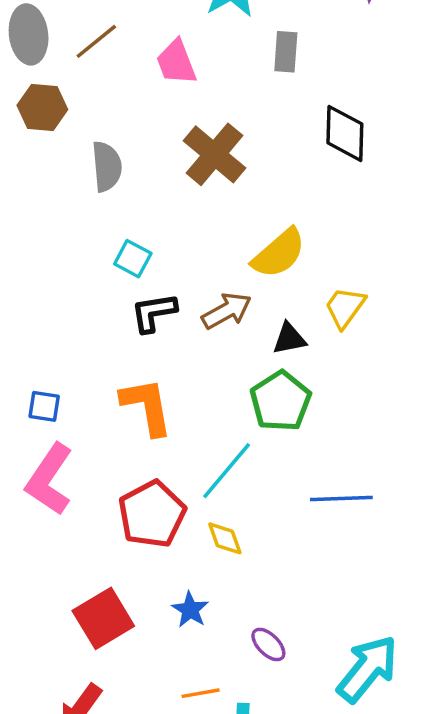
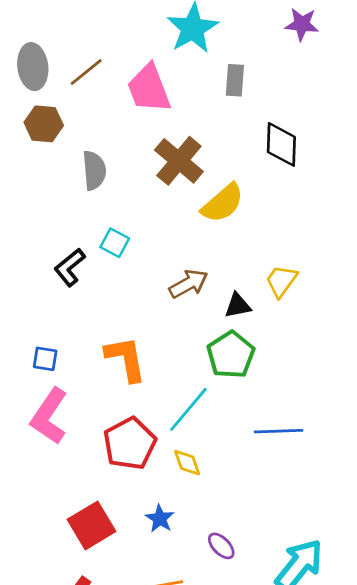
pink trapezoid: (176, 62) -> (149, 88), size x1.4
yellow semicircle: (279, 253) -> (223, 203), moved
black L-shape: (154, 313) -> (70, 267), moved, turned -30

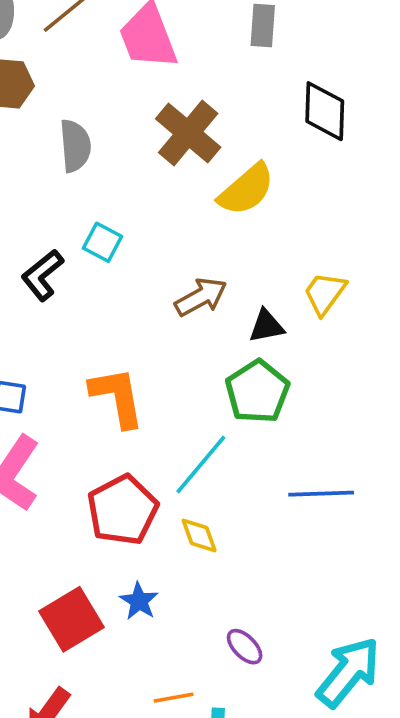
blue star: (160, 519) -> (139, 601), moved

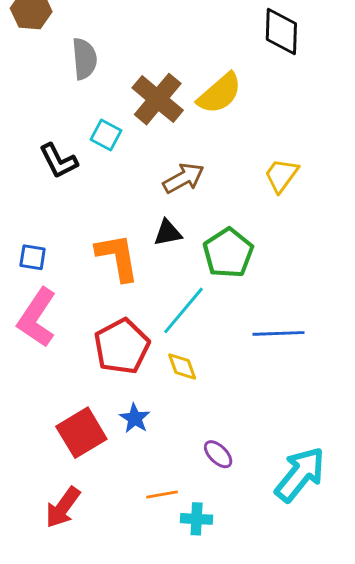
brown cross: (188, 133) -> (158, 99), moved
black L-shape: (42, 275) -> (58, 161), turned -78
black triangle: (266, 326) -> (168, 233), moved

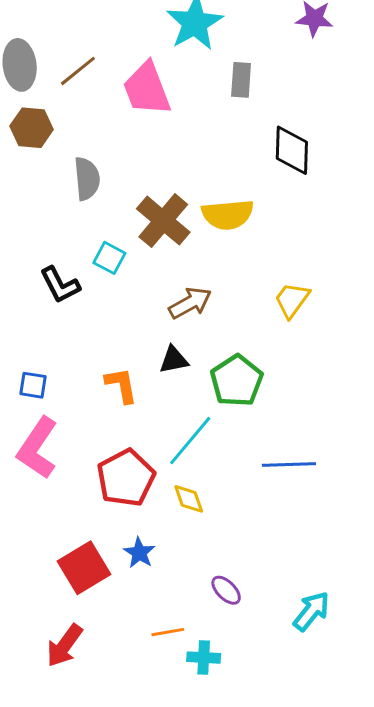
yellow semicircle: (220, 93) -> (228, 215), turned 36
orange L-shape: (117, 257) -> (121, 385), size x0.7
cyan arrow: (300, 474) -> (311, 611), size x0.7

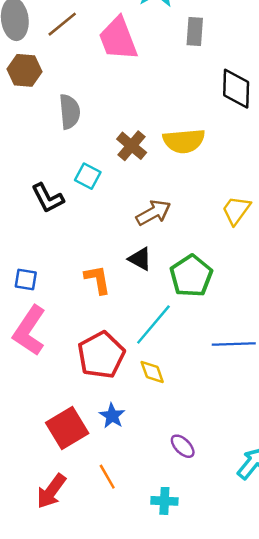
brown cross: (163, 221) -> (132, 146), size x0.7
black triangle: (174, 360) -> (140, 259), turned 40
orange line: (168, 632) -> (107, 477), moved, turned 70

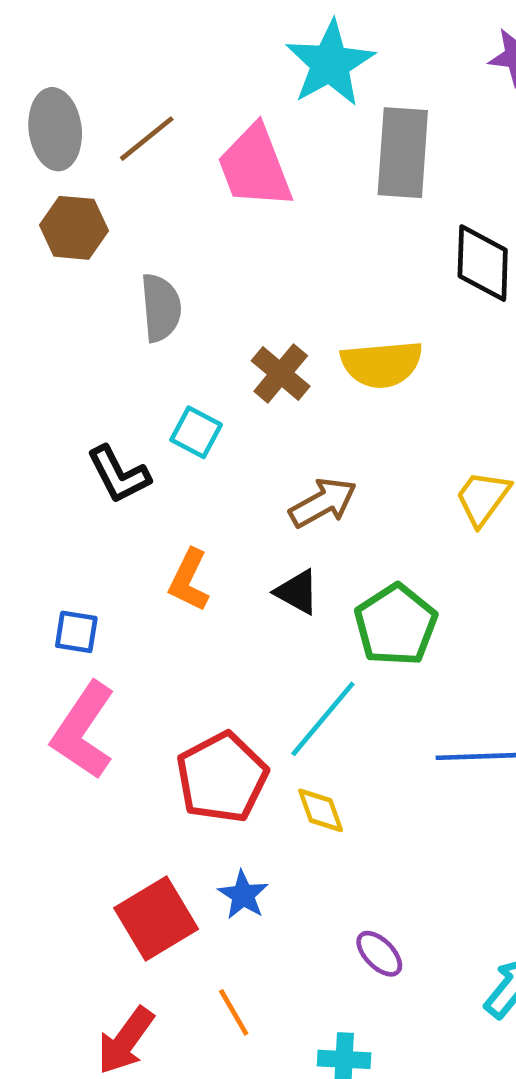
gray rectangle: (195, 31) -> (403, 153), size x1.6
orange L-shape: (97, 280) -> (189, 580), moved, turned -144

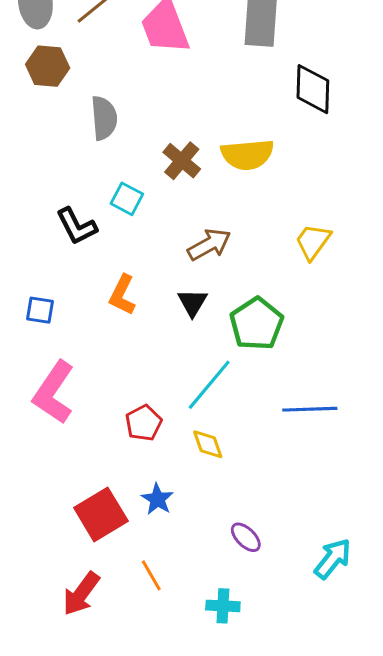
black triangle: (297, 592) -> (192, 302), turned 32
blue square: (76, 632) -> (40, 310), moved
red pentagon: (222, 778) -> (144, 423), size x0.6

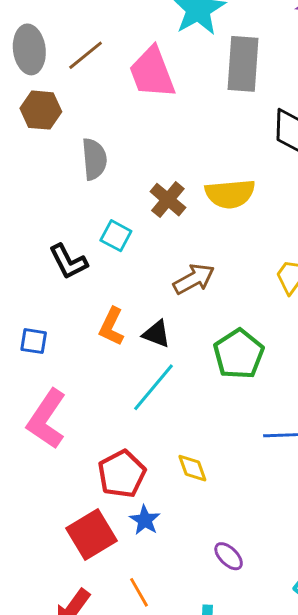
black triangle: (192, 302) -> (156, 334), moved, turned -40
cyan line: (209, 385) -> (153, 387), moved
red pentagon: (144, 423) -> (122, 474), moved, size x1.4

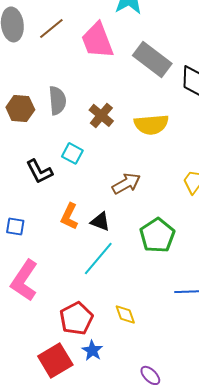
gray rectangle: (243, 64) -> (152, 59), moved, turned -57
brown hexagon: (41, 110) -> (20, 108), moved
brown cross: (168, 200) -> (101, 115), moved

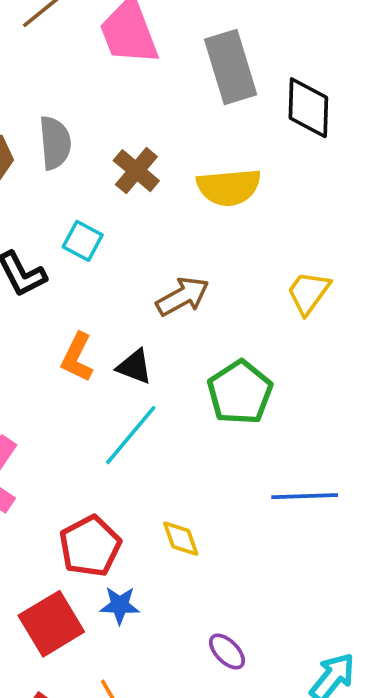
gray rectangle: (152, 59) -> (231, 67), turned 36
blue star: (92, 350) -> (120, 605), turned -30

